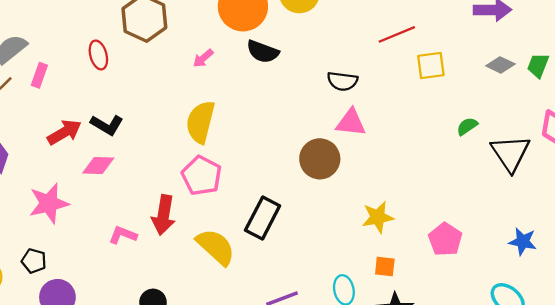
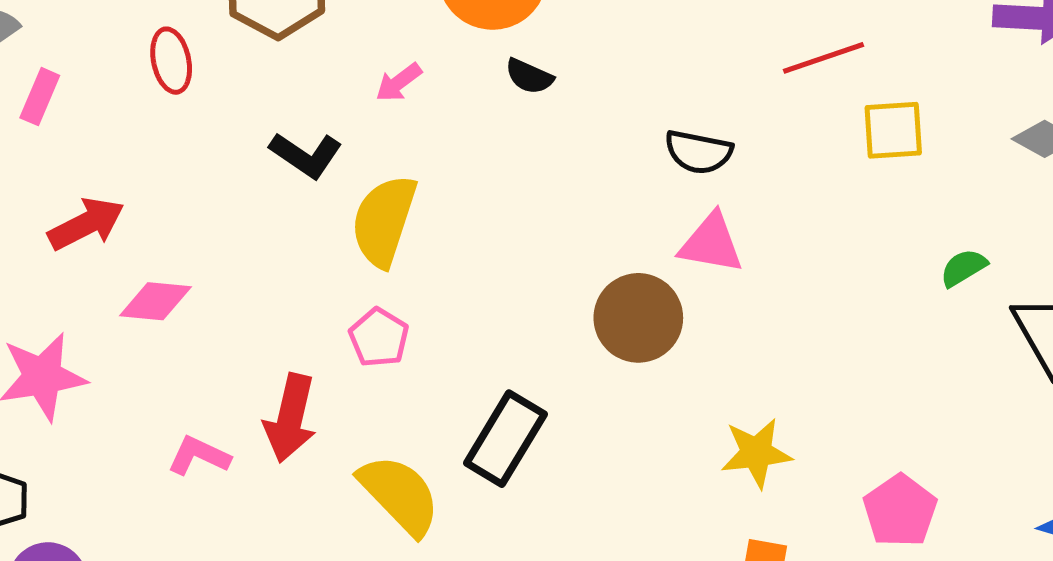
black semicircle: (263, 52) -> (529, 76), size x0.7
black L-shape: (107, 125) -> (306, 155), moved
pink pentagon: (202, 176) -> (379, 338), size x0.7

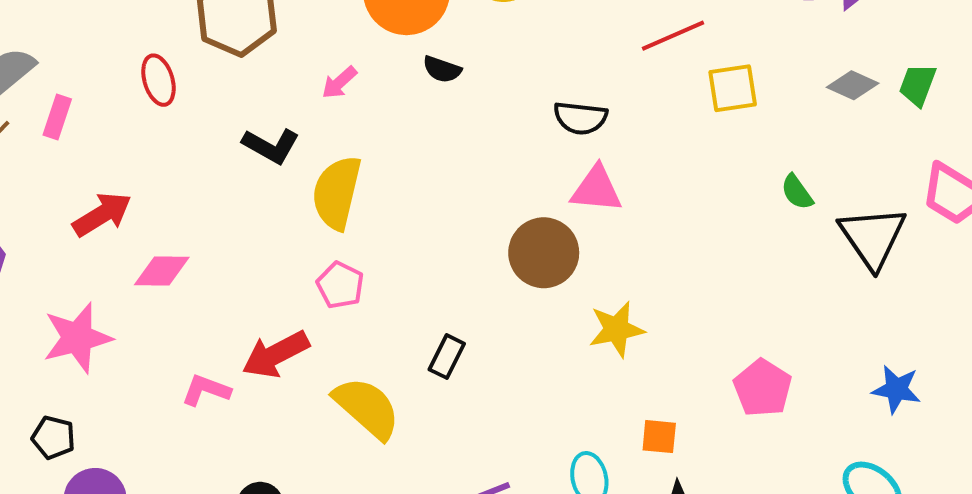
green semicircle: (963, 268) -> (797, 192), turned -90
red arrow: (290, 418) -> (276, 354), turned 54
black rectangle: (505, 439) -> (447, 357), size x0.6
yellow star: (756, 453) -> (617, 329), moved

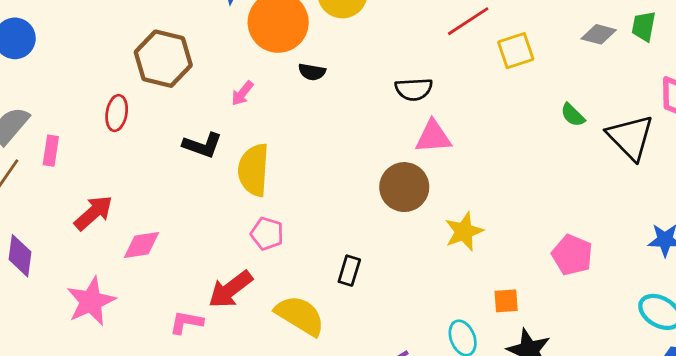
red ellipse: (158, 80) -> (117, 113), turned 36

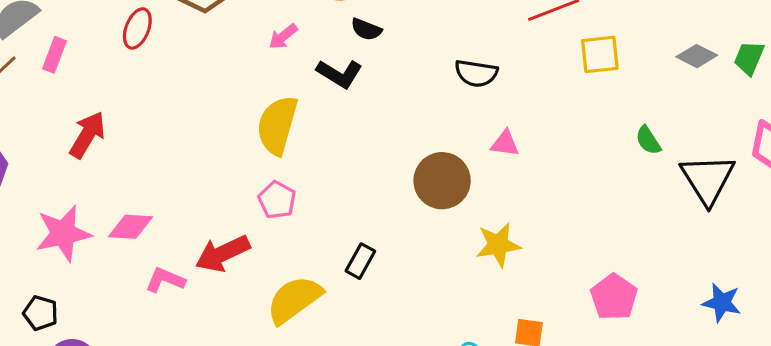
pink triangle: (433, 137) -> (505, 144), moved, size x0.7
black L-shape: (202, 145) -> (339, 74), moved
red arrow: (93, 213) -> (87, 135), turned -30
pink diamond: (141, 245) -> (131, 227), moved
yellow semicircle: (300, 316) -> (294, 300), turned -80

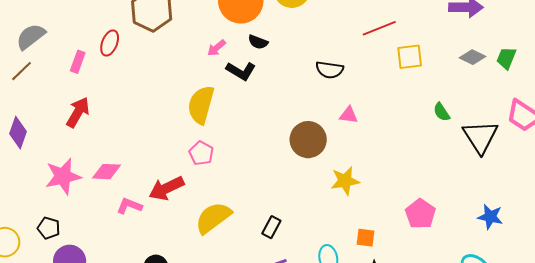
pink arrow: (283, 37) -> (216, 48), moved
pink rectangle: (55, 55) -> (78, 62), moved
black rectangle: (360, 261) -> (271, 227), moved

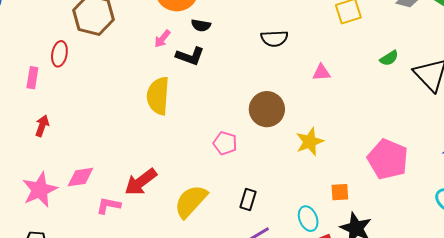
red arrow: (78, 112) -> (42, 126), size x0.7
green semicircle: (442, 112) -> (389, 58), turned -78
pink triangle: (349, 115) -> (321, 72), moved
pink pentagon: (201, 153) -> (225, 143), moved
pink pentagon: (420, 214) -> (388, 159), size x1.4

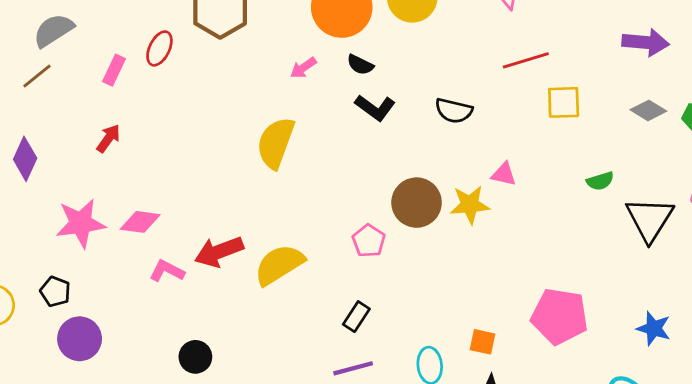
black L-shape: (190, 56) -> (375, 108), moved
yellow star: (310, 142) -> (470, 205), moved
pink pentagon: (225, 143) -> (369, 241), moved
pink pentagon: (388, 159) -> (560, 316), turned -30
yellow semicircle: (191, 201) -> (279, 265), moved

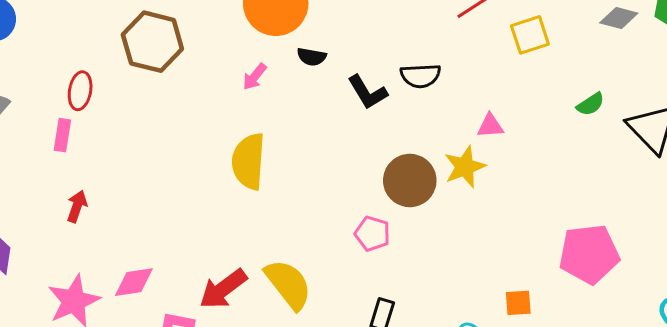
red ellipse: (159, 48) -> (80, 91), moved
black L-shape: (375, 108) -> (367, 92), moved, turned 39
yellow semicircle: (279, 265) -> (288, 284), turned 100

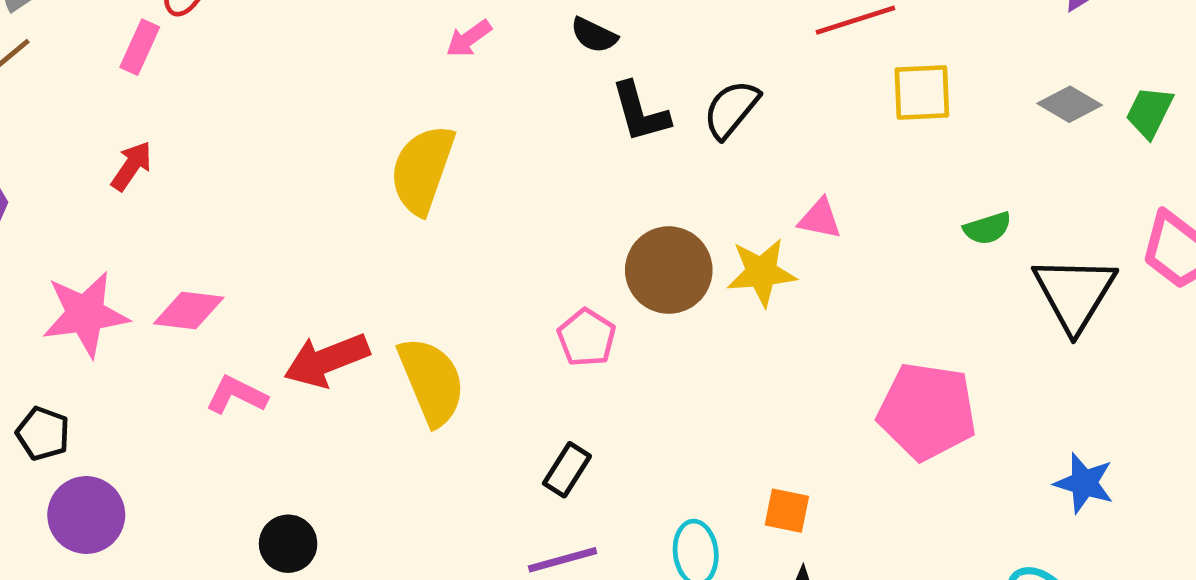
black semicircle: (312, 57) -> (594, 35), moved
black semicircle: (420, 76) -> (731, 109), turned 117
pink pentagon: (589, 254) -> (927, 411), moved

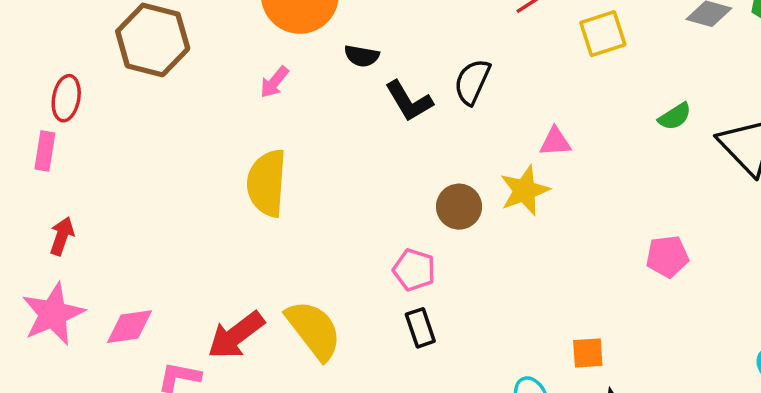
brown circle: (669, 270) -> (459, 207), size x0.7
pink star: (85, 314) -> (53, 314), moved
pink pentagon: (927, 411) -> (667, 257), size x0.6
black rectangle: (567, 470) -> (420, 328), moved, turned -36

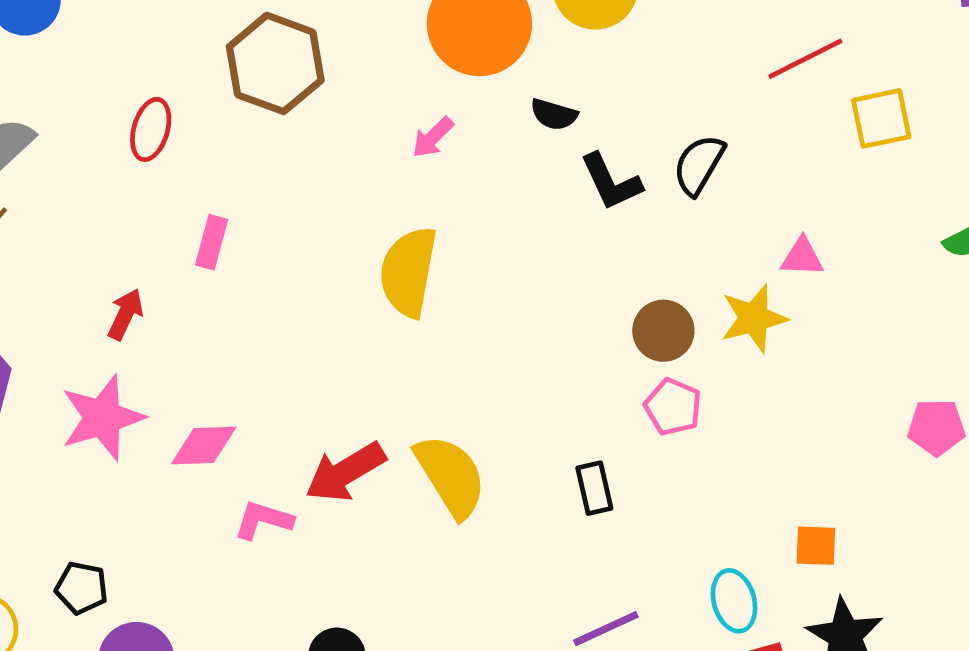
pink rectangle: (45, 151) -> (212, 242), moved
pink pentagon: (414, 270) -> (673, 407), moved

